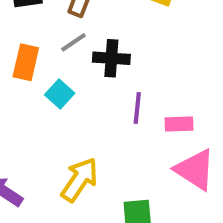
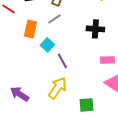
black cross: (111, 58) -> (95, 29), moved
purple line: (137, 108) -> (62, 61), moved, turned -35

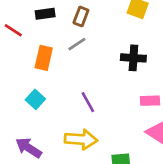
cyan square: (47, 45) -> (35, 99), moved
yellow arrow: (57, 88) -> (81, 139), turned 60

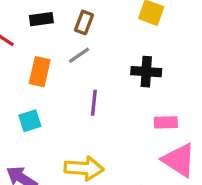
cyan square: (35, 99) -> (30, 121), turned 30
purple line: (88, 102) -> (94, 103), moved, turned 35

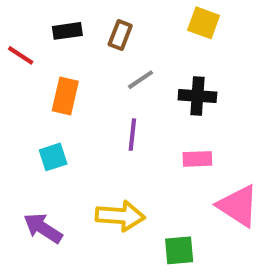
gray line: (79, 55) -> (141, 80), moved
pink rectangle: (166, 122) -> (197, 159), moved

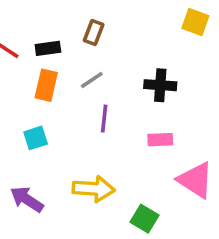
yellow square: (204, 23) -> (195, 22), moved
black rectangle: (67, 31) -> (48, 48), moved
gray line: (141, 80) -> (92, 80), moved
green square: (179, 250) -> (144, 219), turned 36

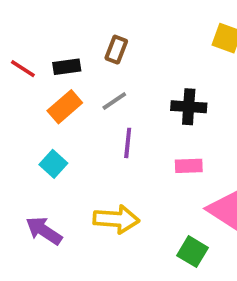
orange rectangle: (46, 85) -> (65, 107), turned 36
cyan square: (36, 138) -> (53, 164), turned -30
green square: (144, 219) -> (193, 252), moved

